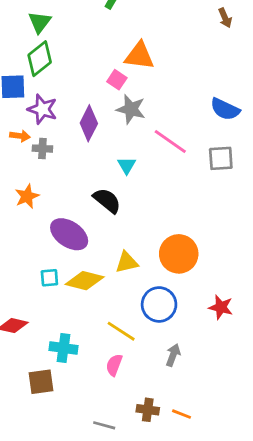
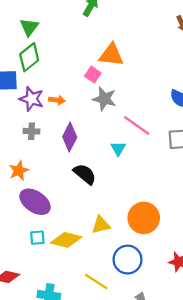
purple diamond: (89, 123) -> (70, 137), moved
orange arrow: (20, 136) -> (57, 100), moved
cyan triangle: (127, 165) -> (118, 149), moved
purple ellipse: (69, 234) -> (35, 202), moved

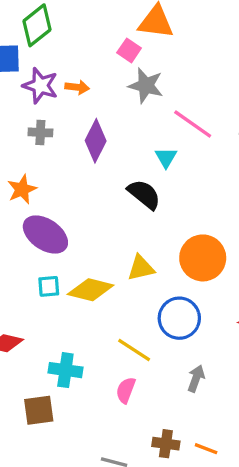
black semicircle: (85, 174) -> (144, 194), moved

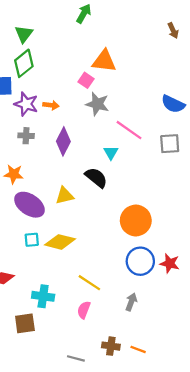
orange star: (22, 189) -> (14, 174), turned 30
yellow triangle: (141, 268) -> (65, 196), moved
blue circle: (179, 318) -> (140, 261), moved

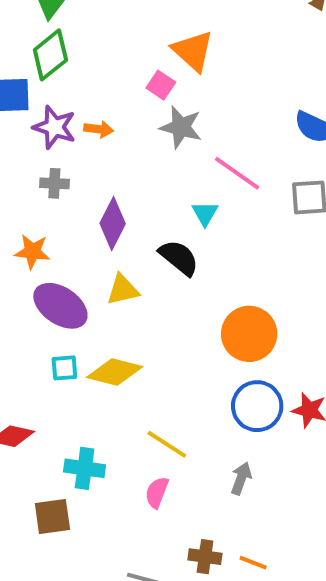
orange triangle: (104, 61) -> (193, 51), turned 35
purple diamond: (63, 141) -> (113, 223), moved

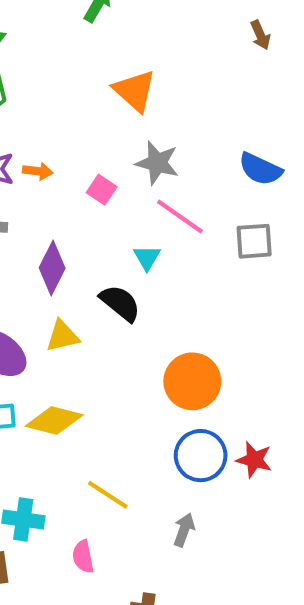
pink square: (161, 85) -> (102, 190), moved
gray star: (181, 127) -> (157, 163), moved
pink semicircle: (157, 492) -> (83, 557), moved, turned -32

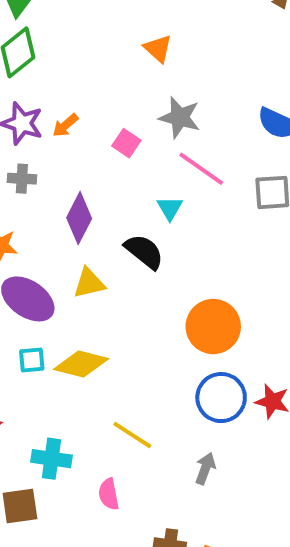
orange triangle: (135, 91) -> (158, 48), size x0.7
orange arrow: (38, 171) -> (65, 125), turned 132

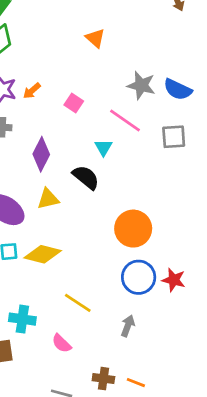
gray star: (180, 117) -> (141, 85), moved
pink semicircle: (109, 494) -> (62, 343), turned -35

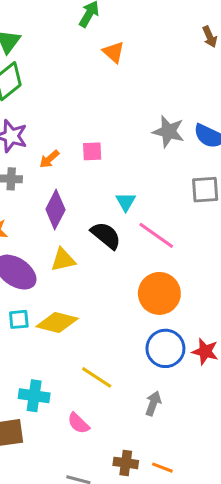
orange triangle: (95, 38) -> (114, 52), moved
orange arrow: (32, 91) -> (49, 159), moved
pink square: (74, 103) -> (92, 151), turned -36
pink line: (125, 121) -> (156, 235), moved

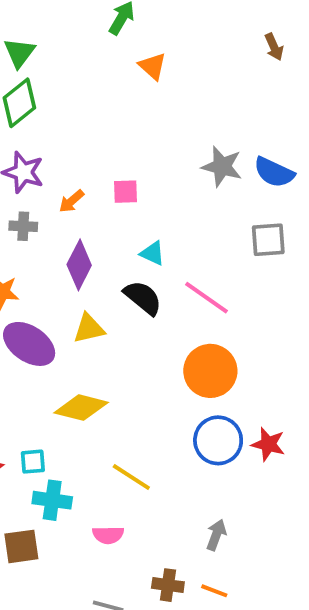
cyan triangle: (126, 202) -> (152, 253), moved, turned -35
cyan square: (19, 319) -> (33, 462), moved
gray arrow: (153, 403) -> (216, 535), moved
pink semicircle: (78, 423) -> (108, 535), turned -45

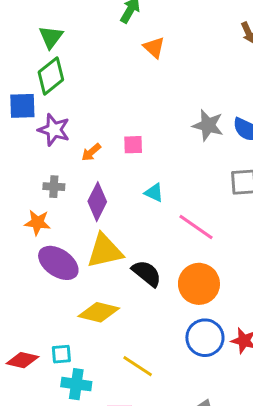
gray cross: (23, 226) -> (54, 187), moved
black semicircle: (143, 298) -> (147, 273), moved
yellow triangle: (89, 328) -> (105, 251), size x1.5

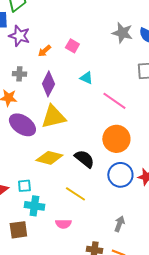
pink square: (133, 145) -> (72, 46), turned 32
black semicircle: (147, 273) -> (84, 159), moved

